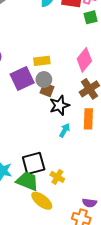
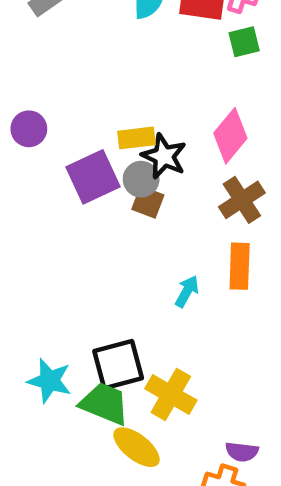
black star: (59, 105) -> (164, 156), moved, turned -30
yellow cross: (57, 177) -> (171, 394), size x1.5

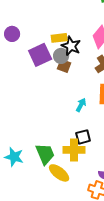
black square: (118, 365) -> (83, 137), moved, size x0.7
cyan star: (49, 381) -> (14, 157), moved
yellow cross: (171, 394) -> (74, 150), turned -30
green trapezoid: (104, 404) -> (45, 154), turned 45

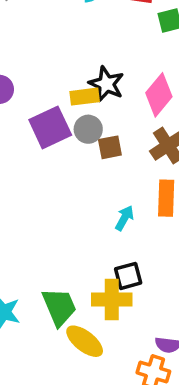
black star: (71, 46) -> (106, 84), moved
brown square: (64, 66) -> (110, 147), moved, turned -32

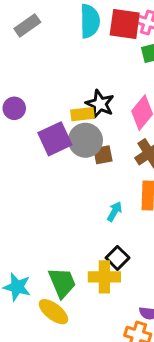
gray circle: (88, 129) -> (85, 140), size x1.5
black square: (128, 276) -> (117, 258), turned -30
yellow ellipse: (85, 341) -> (53, 312), moved

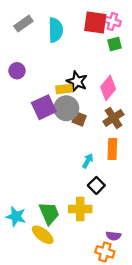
cyan semicircle: (90, 21) -> (56, 30), moved
purple circle: (14, 108) -> (17, 71), moved
brown square: (103, 155) -> (79, 119), turned 32
black square: (117, 258) -> (96, 185), moved

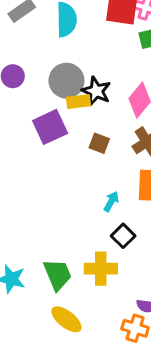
gray circle: (66, 108) -> (66, 81), moved
yellow ellipse: (43, 235) -> (66, 319), moved

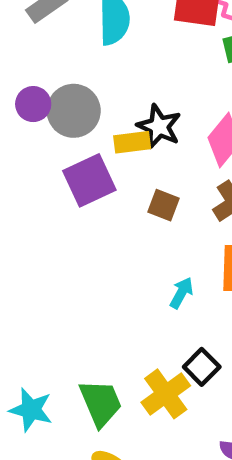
gray circle: (66, 81) -> (74, 111), moved
black square: (123, 236) -> (202, 367), moved
yellow cross: (101, 269) -> (166, 394), turned -36

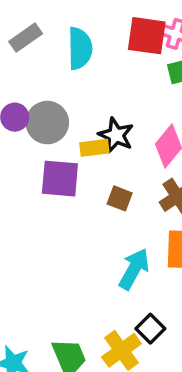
purple square: (89, 180) -> (60, 179), turned 30
cyan arrow: (182, 293) -> (134, 269), size x1.6

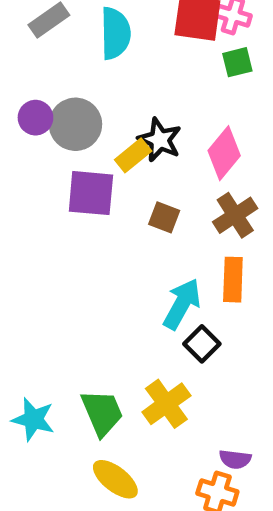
yellow rectangle: (94, 148) -> (133, 155), turned -32
black square: (150, 329) -> (202, 344), moved

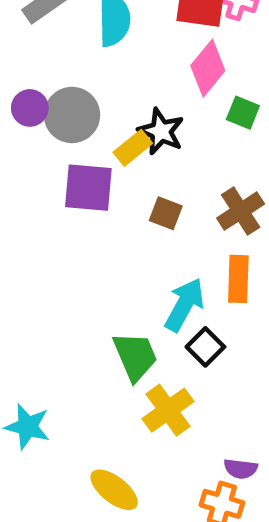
green square: (237, 62) -> (243, 113), moved, turned 36
pink diamond: (224, 153) -> (208, 68), moved
green trapezoid: (102, 413) -> (135, 356), moved

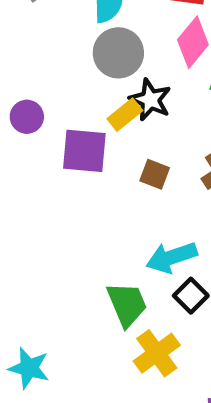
purple circle: (30, 108) -> (27, 117), moved
gray circle: (72, 115) -> (118, 53), moved
cyan arrow: (184, 305) -> (172, 257), turned -138

